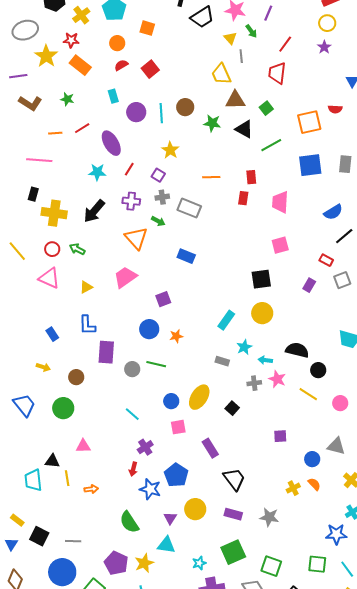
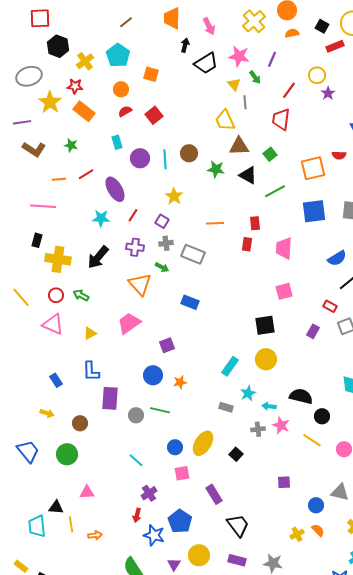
yellow circle: (327, 23) -> (317, 75), moved

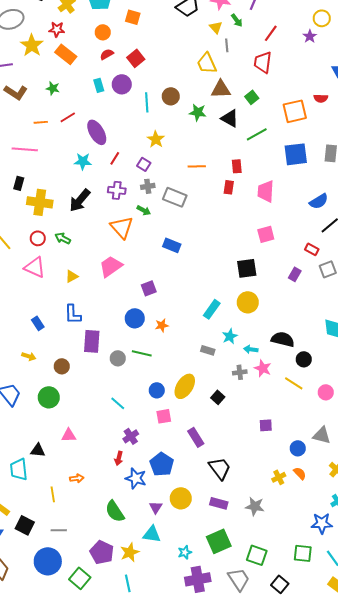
yellow circle: (317, 75) -> (322, 18), moved
purple circle: (140, 158) -> (122, 84), moved
yellow line: (71, 524) -> (53, 494), moved

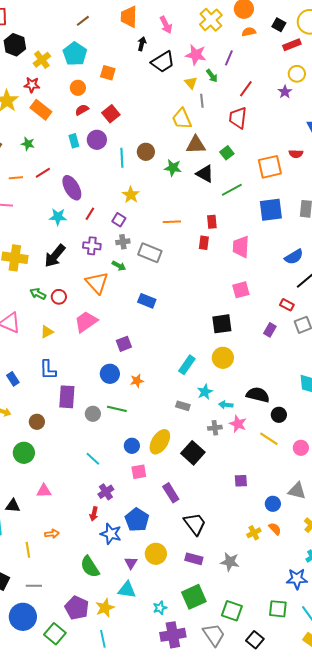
red circle: (38, 238) -> (59, 297), moved
black square: (218, 397) -> (193, 453), size x1.6

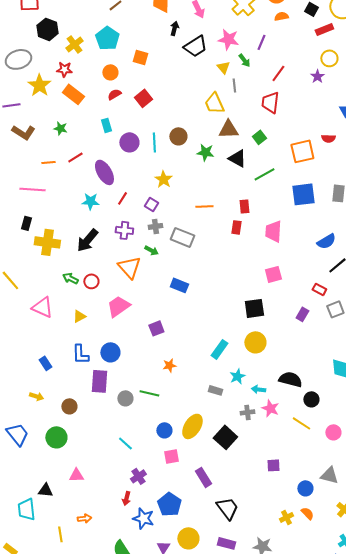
purple circle: (97, 140) -> (129, 142), moved
blue circle: (110, 374) -> (110, 352), moved

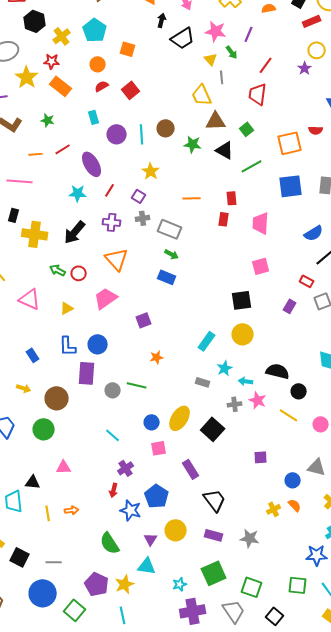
green arrow: (151, 250) -> (172, 254), moved
brown circle: (69, 406) -> (57, 398), size x1.5
yellow line: (60, 534) -> (48, 513), moved

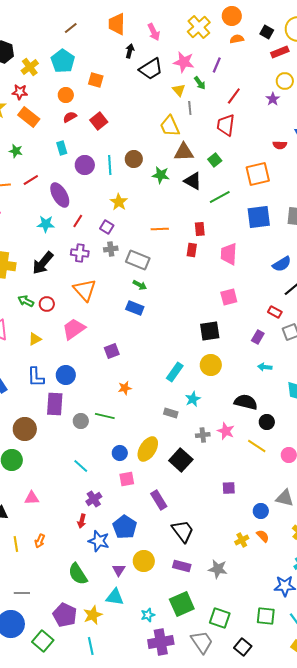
red semicircle: (316, 130) -> (280, 145), moved
cyan arrow: (246, 381) -> (265, 367), moved
orange arrow: (72, 510) -> (40, 541), turned 120

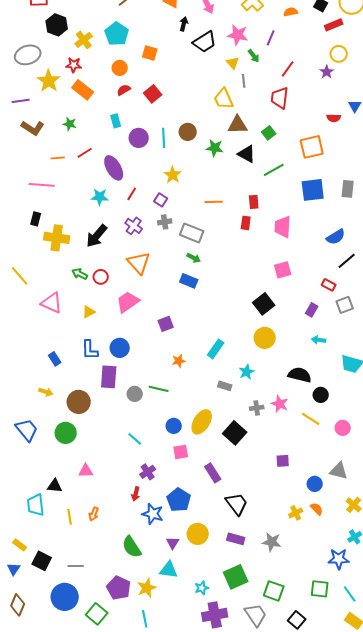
purple cross: (80, 253) -> (134, 226), turned 30
black square: (210, 331) -> (264, 304), turned -30
cyan rectangle: (175, 372) -> (216, 349), moved

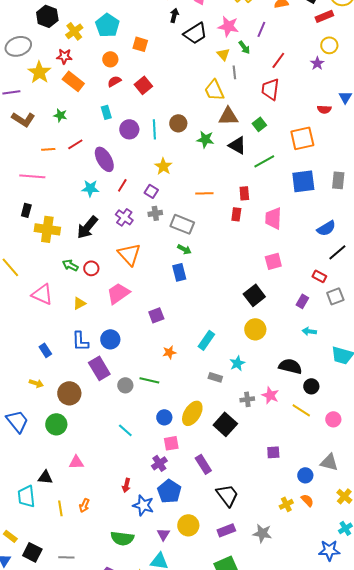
blue rectangle: (189, 281) -> (179, 272), turned 54
purple rectangle: (109, 377) -> (99, 368), turned -35
purple cross: (148, 472) -> (159, 463), moved
purple rectangle: (236, 539) -> (226, 530), turned -36
green semicircle: (132, 547) -> (122, 538), turned -50

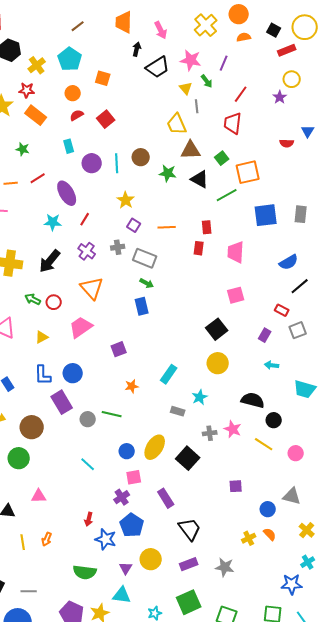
orange square: (302, 138) -> (248, 172), moved
purple square: (151, 191) -> (134, 225), moved

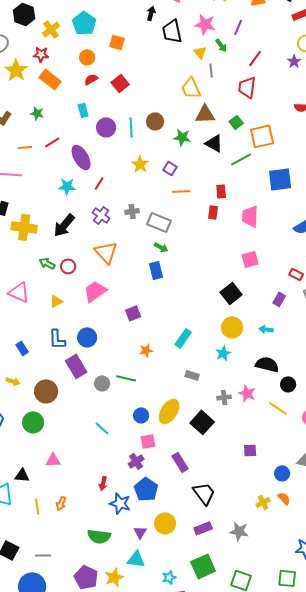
black trapezoid: (158, 67) -> (172, 31), turned 110
purple square: (134, 225) -> (170, 168), moved
cyan arrow: (272, 365) -> (266, 329), moved
cyan star: (200, 397) -> (223, 353), moved

